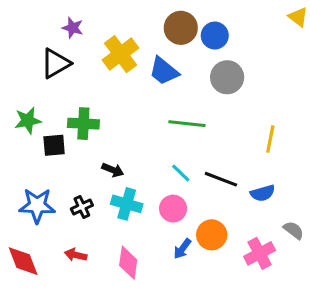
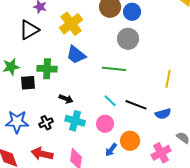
blue trapezoid: (164, 71) -> (76, 55), moved
gray circle: (227, 77) -> (128, 39), moved
red arrow: (76, 255) -> (42, 154), size x1.5

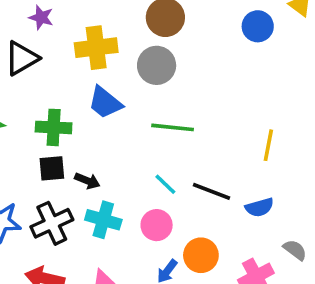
blue circle: (132, 12) -> (258, 26), moved
yellow cross: (71, 24) -> (96, 48), turned 30
gray circle: (128, 39) -> (157, 65), moved
black square: (28, 83) -> (52, 168), moved
black cross: (46, 123) -> (52, 223), size x1.6

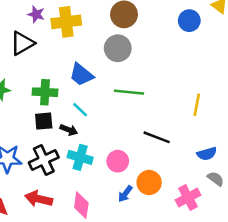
yellow cross: (96, 48) -> (66, 22), moved
cyan line: (165, 184) -> (80, 110), moved
blue semicircle: (259, 207) -> (207, 154), moved

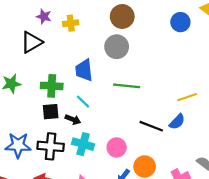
yellow cross: (66, 22) -> (71, 23), size x0.6
blue trapezoid: (81, 75) -> (84, 70), turned 45
yellow line: (197, 105) -> (187, 97), turned 60
blue semicircle: (207, 154) -> (177, 122), moved, turned -30
black cross: (44, 160) -> (51, 146), turned 30

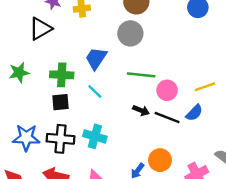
blue trapezoid: (84, 70) -> (96, 58), turned 40
black arrow: (73, 119) -> (141, 110), moved
pink circle: (117, 147) -> (167, 90), moved

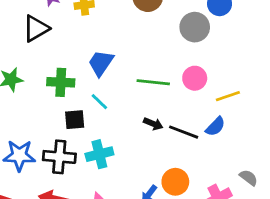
gray circle: (130, 33) -> (195, 27), moved
pink circle: (167, 90) -> (195, 78), moved
black square: (60, 102) -> (75, 120), moved
cyan cross: (95, 136) -> (99, 154), turned -30

